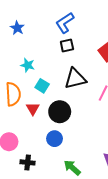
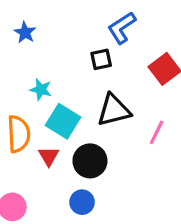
blue L-shape: (65, 23) -> (122, 28), moved
cyan square: (42, 86) -> (63, 121), size x1.5

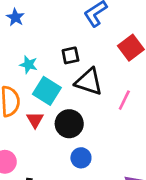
black square: (101, 59) -> (70, 55), moved
black triangle: (114, 110) -> (89, 82), turned 32
blue circle: (82, 202) -> (81, 158), moved

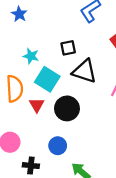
blue circle: (81, 158) -> (58, 146), moved

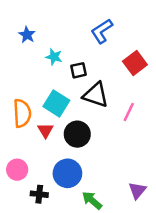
cyan star: (31, 56) -> (54, 57), moved
blue circle: (58, 146) -> (67, 173), size x1.5

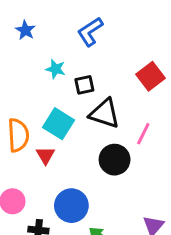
blue L-shape: (102, 31) -> (90, 32), moved
blue star: (27, 35) -> (25, 30), moved
black circle: (77, 134) -> (115, 160), moved

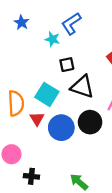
cyan star: (56, 69) -> (52, 39), moved
blue circle: (71, 206) -> (61, 128), moved

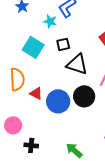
cyan square: (47, 94) -> (33, 47), moved
red triangle: (37, 119) -> (36, 93), turned -32

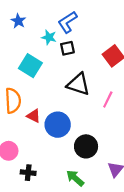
black square: (63, 44) -> (67, 48), moved
black circle: (84, 96) -> (86, 146), moved

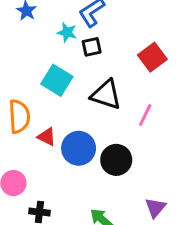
cyan square: (30, 66) -> (57, 80), moved
black circle: (86, 146) -> (116, 160), moved

